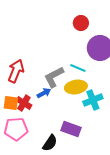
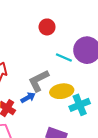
red circle: (81, 23) -> (47, 27), moved
cyan line: (78, 68) -> (64, 58), moved

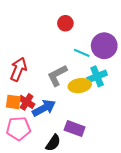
blue arrow: (28, 98) -> (44, 108), moved, size x1.6
cyan cross: (80, 105) -> (97, 76), moved

